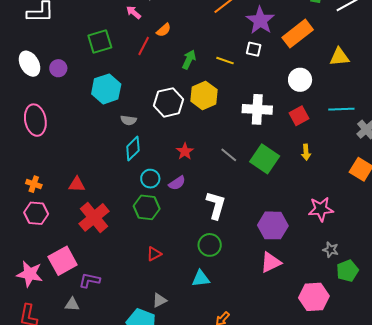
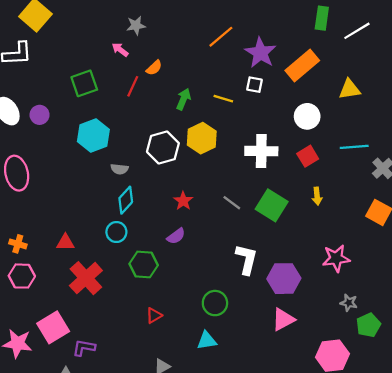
cyan circle: (150, 179) -> (116, 232), moved
white L-shape: (216, 205) -> (247, 259), moved

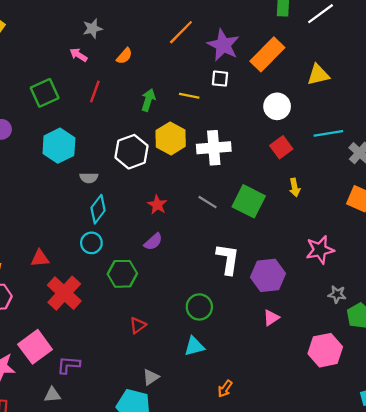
orange semicircle: (154, 68) -> (124, 56), moved
white cross: (261, 151) -> (214, 148), moved
pink triangle: (283, 319) -> (271, 318), size x0.7

